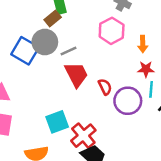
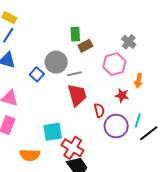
brown rectangle: (53, 18) -> (85, 46), moved
blue square: (25, 51) -> (37, 74), moved, size x0.6
red star: (146, 69) -> (122, 95), moved
red cross: (83, 136) -> (73, 148), turned -30

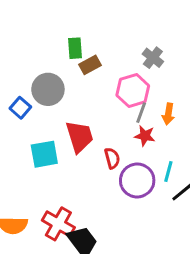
gray line: (75, 74) -> (141, 113), moved, turned -56
cyan square: (53, 132) -> (44, 154), moved
red cross: (73, 148) -> (58, 224), moved

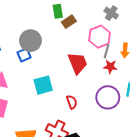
gray circle: (48, 89) -> (30, 41), moved
blue square: (20, 108) -> (24, 55), turned 32
red trapezoid: (80, 137) -> (77, 63), moved
red semicircle: (112, 158) -> (72, 102), moved

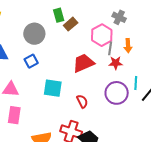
gray cross: (111, 13) -> (119, 17), moved
gray circle: (30, 41) -> (34, 34), moved
red trapezoid: (77, 63) -> (83, 63), turned -85
cyan square: (43, 85) -> (53, 88), turned 30

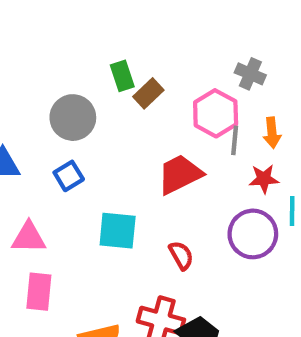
red star: (116, 63) -> (264, 179), moved

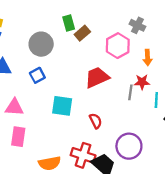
gray line: (235, 140) -> (130, 92), moved
purple circle: (253, 234) -> (129, 146), moved

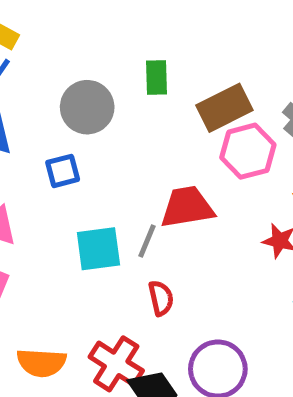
brown rectangle: (82, 33) -> (224, 108), moved, size x1.5
gray line: (130, 92) -> (147, 241), moved
cyan square: (62, 106) -> (98, 249), turned -30

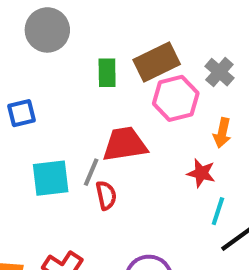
green rectangle: (157, 78) -> (107, 73), moved
gray circle: (87, 107) -> (47, 30), moved
red semicircle: (161, 298) -> (106, 195), moved

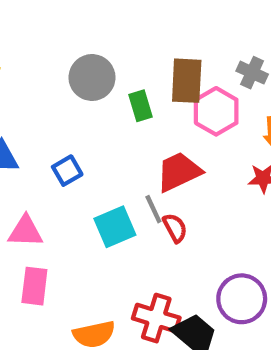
gray circle: (47, 30) -> (92, 78), moved
brown rectangle: (157, 62) -> (187, 81), turned -45
gray line: (91, 172) -> (153, 209), turned -32

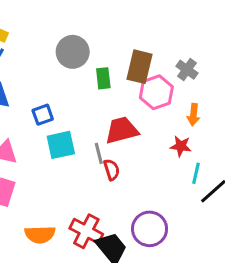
cyan square: (115, 227) -> (61, 145), moved

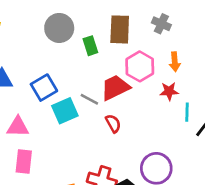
pink hexagon: (156, 92) -> (140, 66), moved
blue square: (43, 115) -> (44, 88), size x1.4
gray line: (99, 153) -> (89, 99), moved, turned -36

